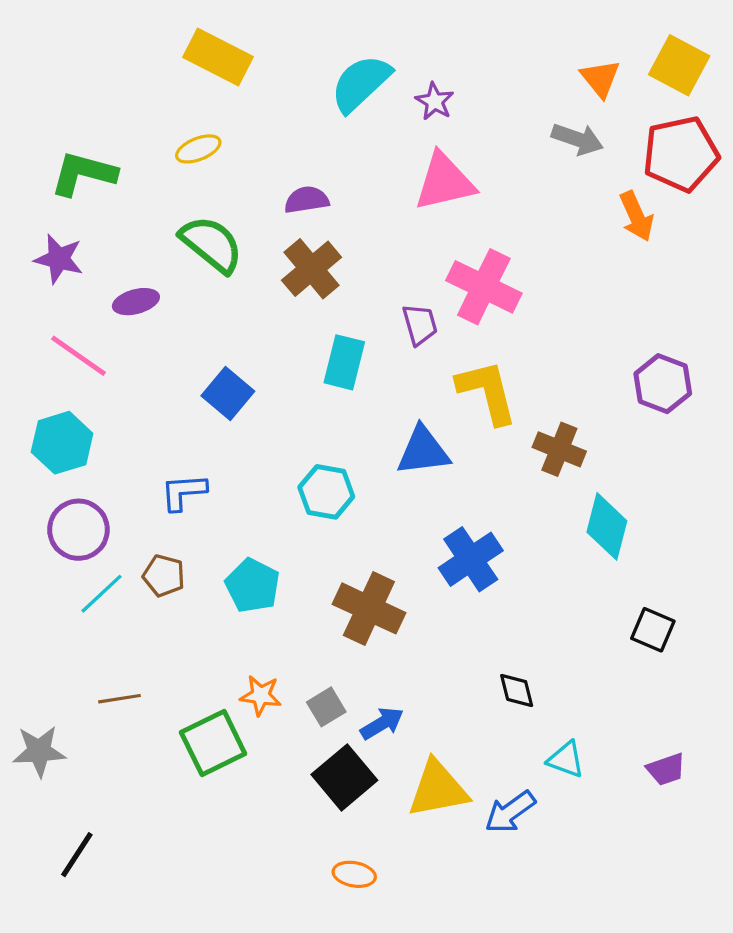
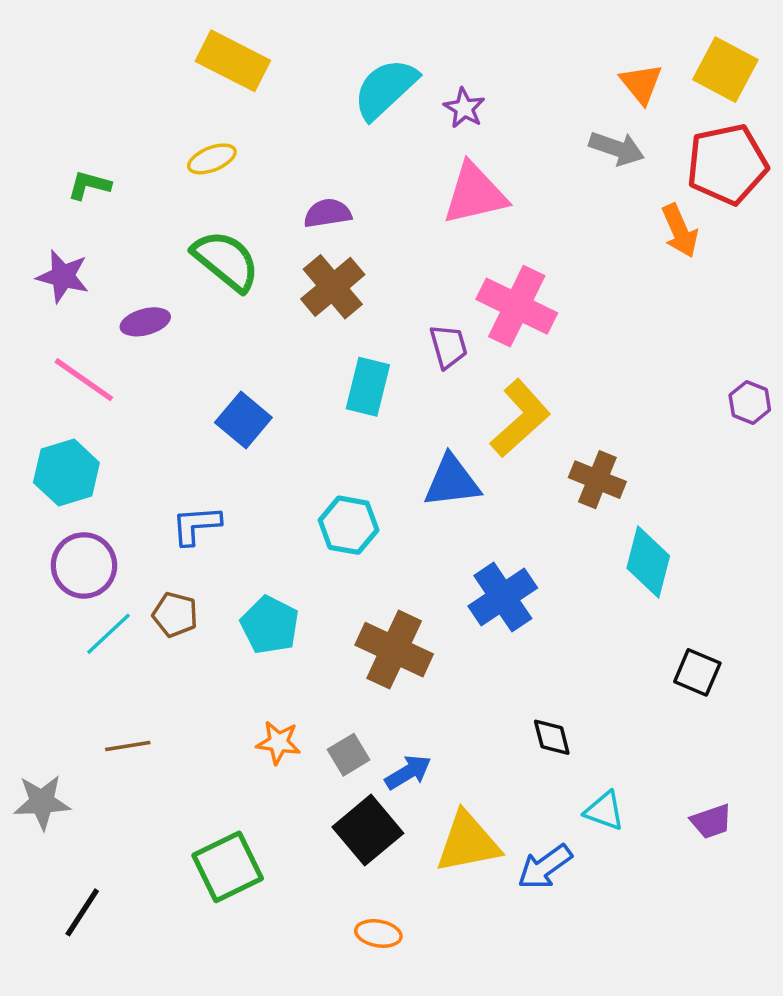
green L-shape: (83, 174) -> (89, 185), size x0.6
purple hexagon: (663, 384) -> (750, 402), moved, size x0.7
yellow L-shape: (487, 392) -> (520, 418), turned 62
green square: (213, 743) -> (228, 867), moved

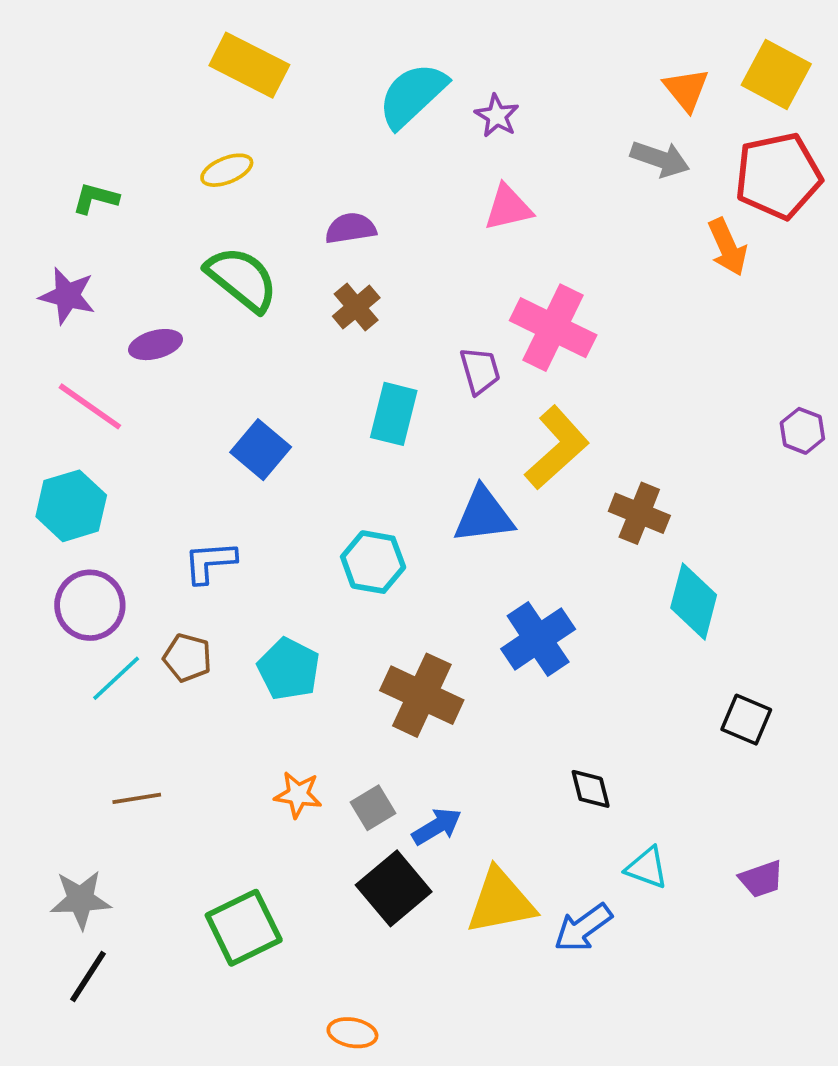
pink triangle: (475, 194) -> (508, 208), size x0.7
brown cross: (333, 287) -> (356, 307), size x0.7
gray star: (42, 802) -> (81, 900), moved
orange ellipse: (378, 933) -> (352, 1033), moved

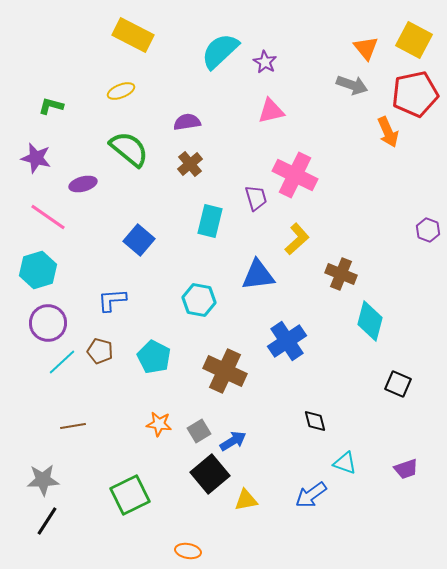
yellow L-shape: (557, 448) -> (297, 239), size x0.7
yellow triangle: (501, 901) -> (246, 500), moved, size x0.6

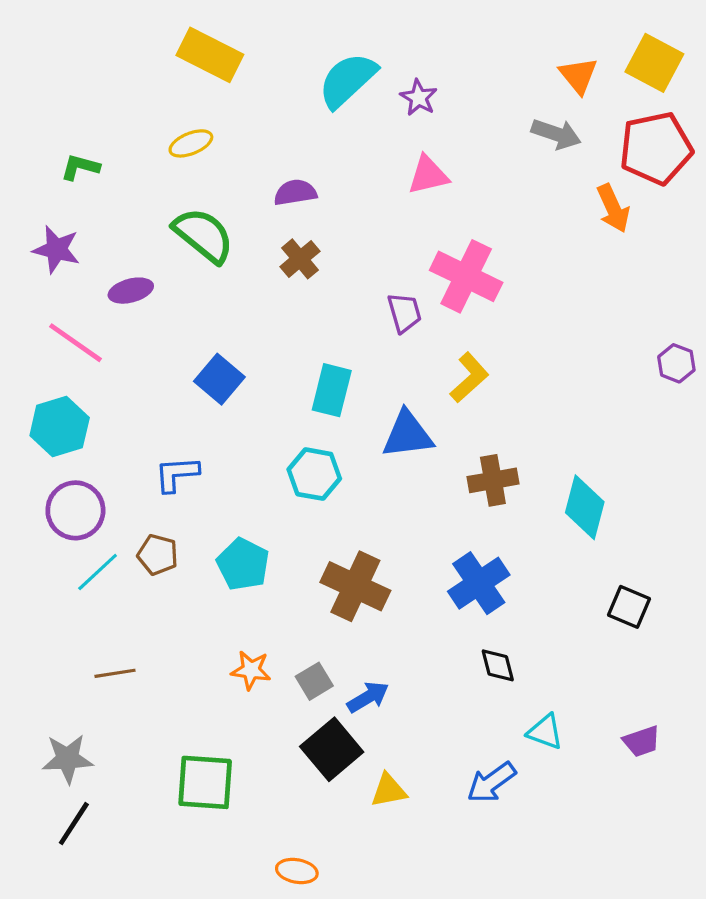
cyan rectangle: (210, 221) -> (332, 390), moved
brown cross: (341, 274) -> (493, 480), moved, turned -32
blue cross: (287, 341) -> (479, 583), moved
green square: (130, 495) -> (205, 782), turned 30

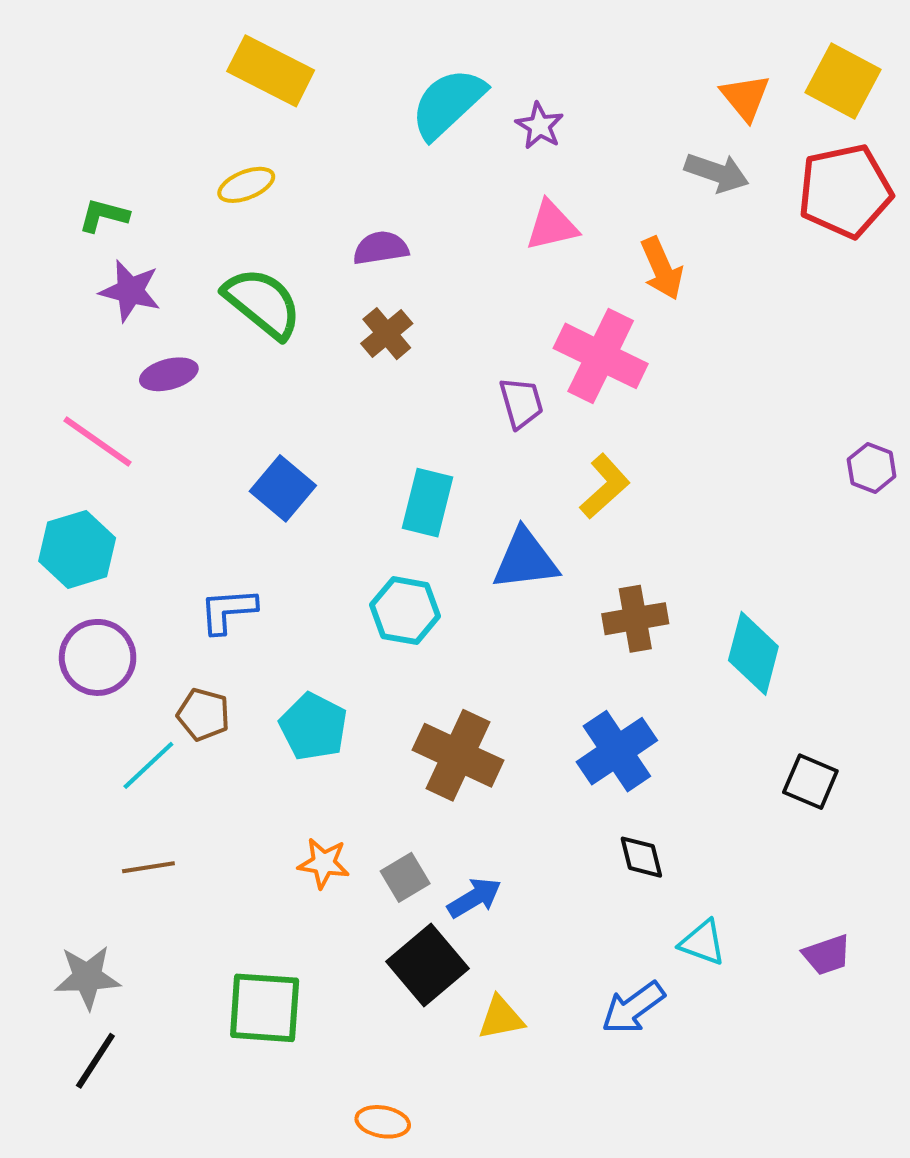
orange arrow: (613, 208) -> (662, 268), moved
purple star: (56, 249) -> (130, 291), moved
cyan line: (98, 572) -> (148, 765), moved

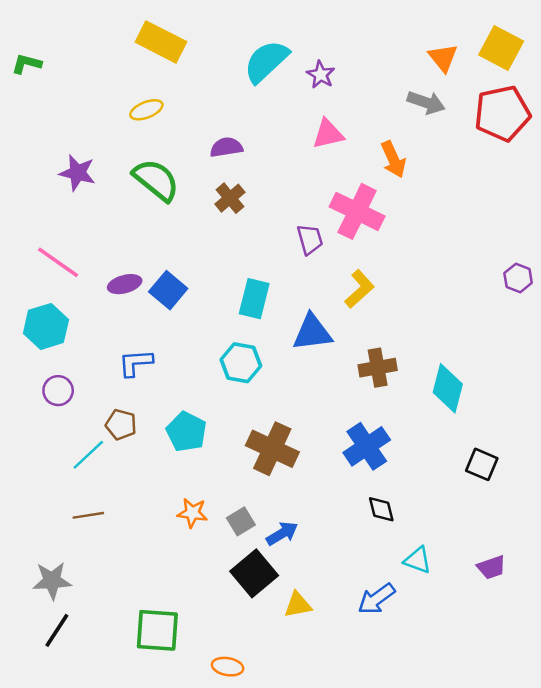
green L-shape: (104, 215) -> (27, 64), moved
purple ellipse: (169, 374) -> (125, 284), moved
purple circle: (98, 657) -> (58, 391), size x0.7
green square: (265, 1008) -> (157, 630), moved

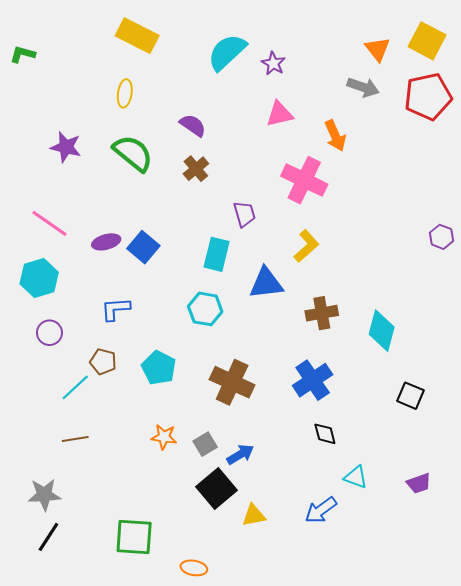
yellow ellipse: (146, 110) -> (125, 93), turned -60
purple semicircle: (226, 147) -> (193, 125), turned 44
purple trapezoid: (310, 239) -> (244, 214), moved

